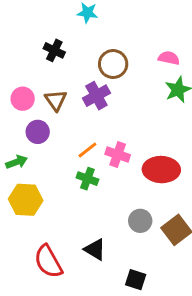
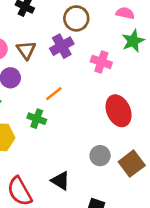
pink cross: (118, 154) -> (101, 62), moved
red ellipse: (161, 170) -> (119, 111), turned 64
green cross: (87, 179) -> (37, 119), moved

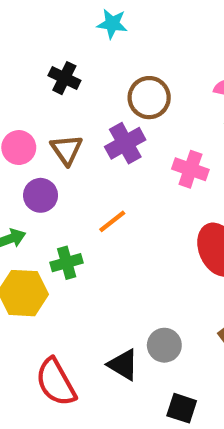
green cross: (37, 119) -> (67, 263), moved, turned -36
gray circle: (100, 156) -> (164, 345), moved

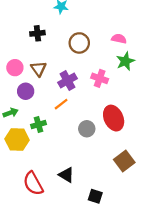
black cross: (64, 78) -> (37, 33), turned -32
purple cross: (125, 143) -> (67, 81), moved
gray circle: (164, 345) -> (87, 129), moved

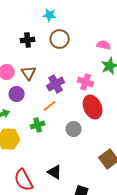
brown circle: (79, 43) -> (60, 39), moved
red ellipse: (114, 118) -> (93, 107), moved
green cross: (39, 124) -> (38, 125), moved

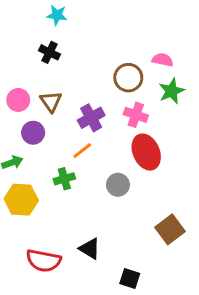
cyan star: (50, 15) -> (57, 15), moved
brown circle: (60, 39) -> (128, 78), moved
black cross: (28, 40) -> (49, 52), turned 32
red semicircle: (24, 180) -> (44, 261), turned -50

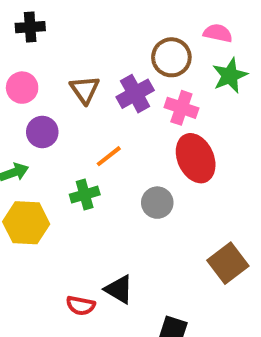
black cross: (49, 52) -> (30, 27), moved, turned -30
brown triangle: (51, 101) -> (85, 90), moved
purple cross: (91, 118) -> (135, 94), moved
red semicircle: (44, 261) -> (81, 305), moved, size x0.6

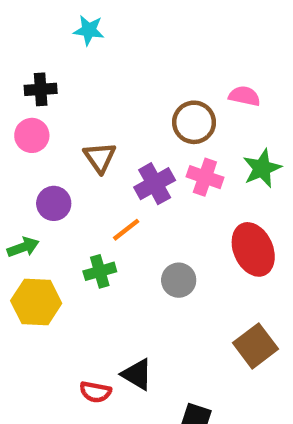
green star: (230, 75) -> (262, 168), moved
pink circle: (22, 88) -> (32, 135), moved
purple cross: (135, 94) -> (155, 184), moved
red ellipse: (196, 158) -> (253, 249), moved

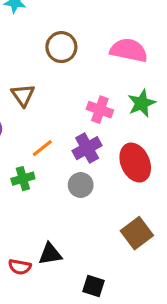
pink semicircle: (244, 96) -> (129, 50), size x1.6
brown circle: (194, 122) -> (61, 47), moved
purple cross: (155, 184) -> (87, 148), moved
black triangle: (137, 374) -> (50, 254), turned -40

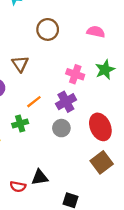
pink semicircle: (129, 50) -> (96, 32), size x0.7
red ellipse: (135, 163) -> (100, 127), moved

